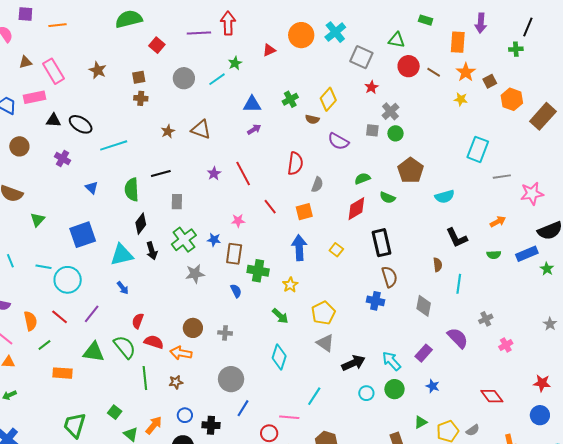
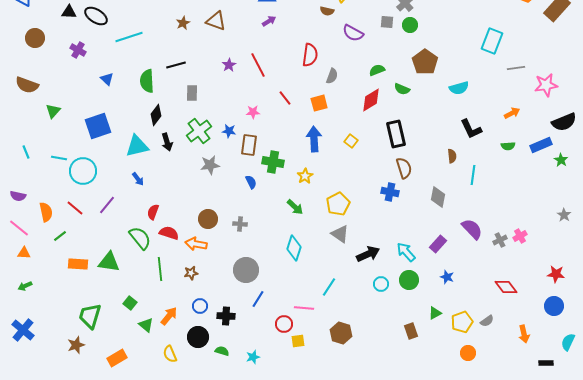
gray cross: (486, 319) -> (500, 240), moved
green triangle: (94, 352) -> (109, 262), moved

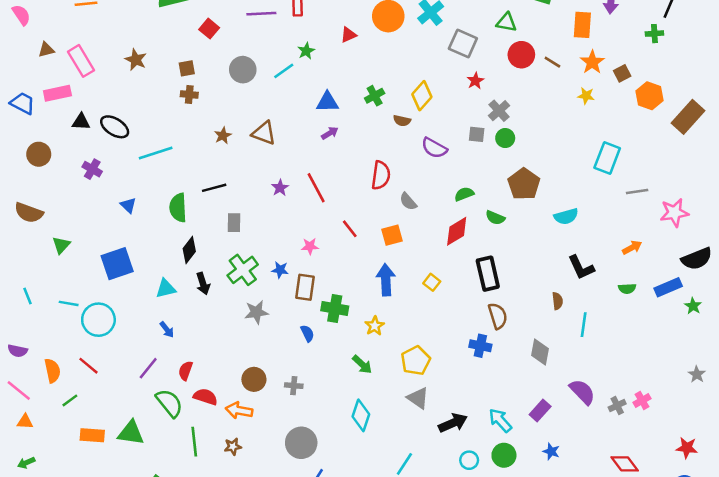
gray semicircle: (332, 76) -> (408, 201), turned 119
cyan triangle: (137, 146) -> (166, 289), size x0.7
purple line: (107, 205) -> (148, 368), moved

